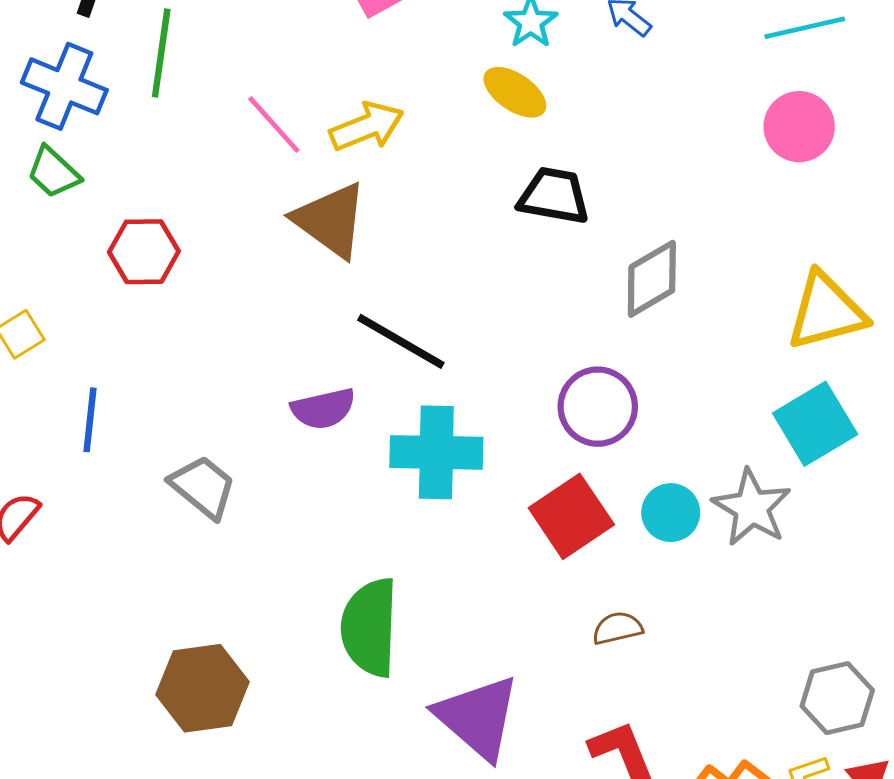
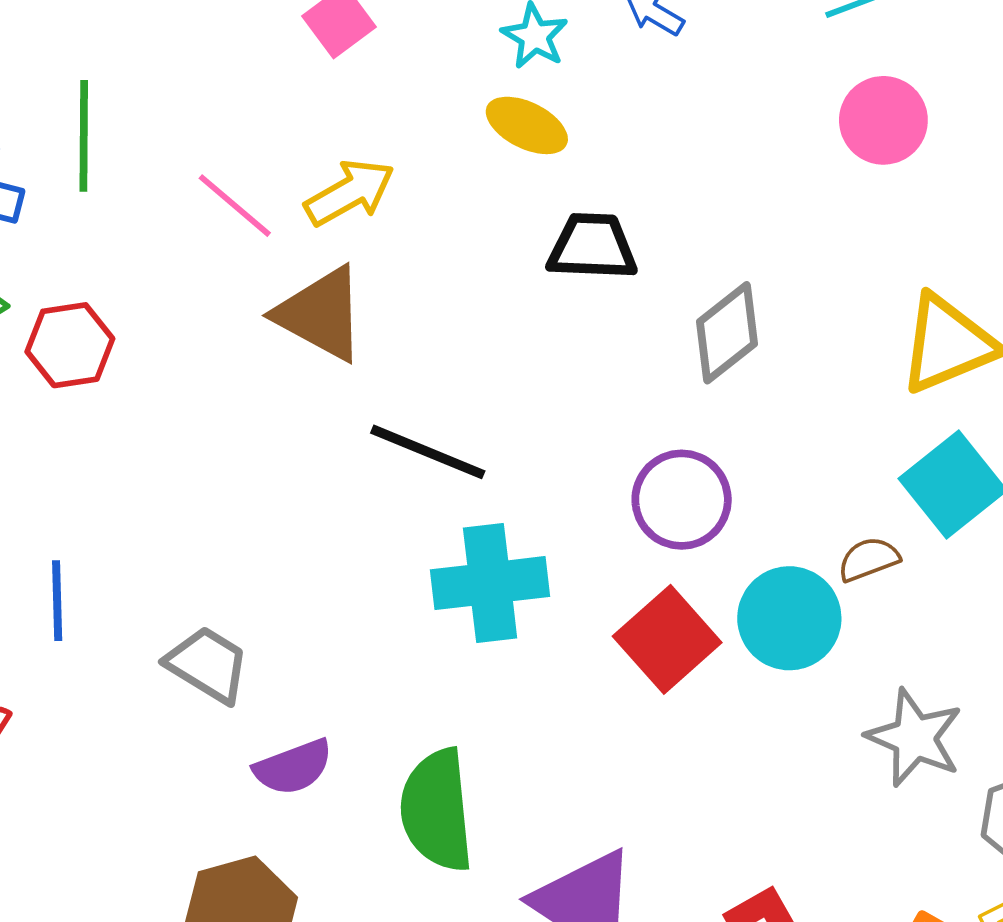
red hexagon: (144, 252) -> (70, 345), moved
purple semicircle: (323, 409) -> (293, 767), moved
gray star: (752, 508) -> (915, 738), moved
cyan circle: (671, 513) -> (789, 618), size x1.4
brown semicircle: (618, 628) -> (869, 559), moved

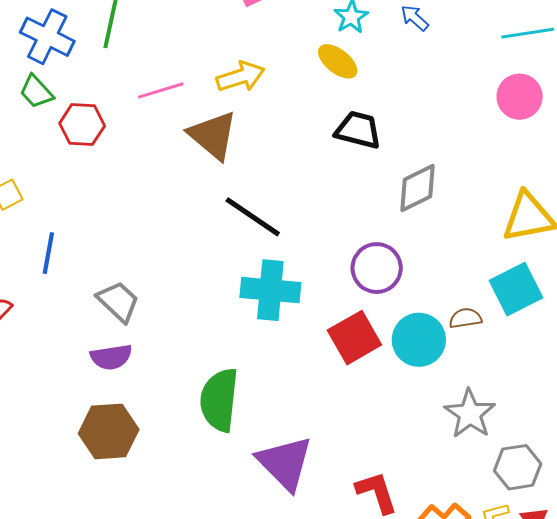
pink line: (235, 206) -> (161, 90), moved, turned -69
purple semicircle: (293, 767) -> (111, 357), moved

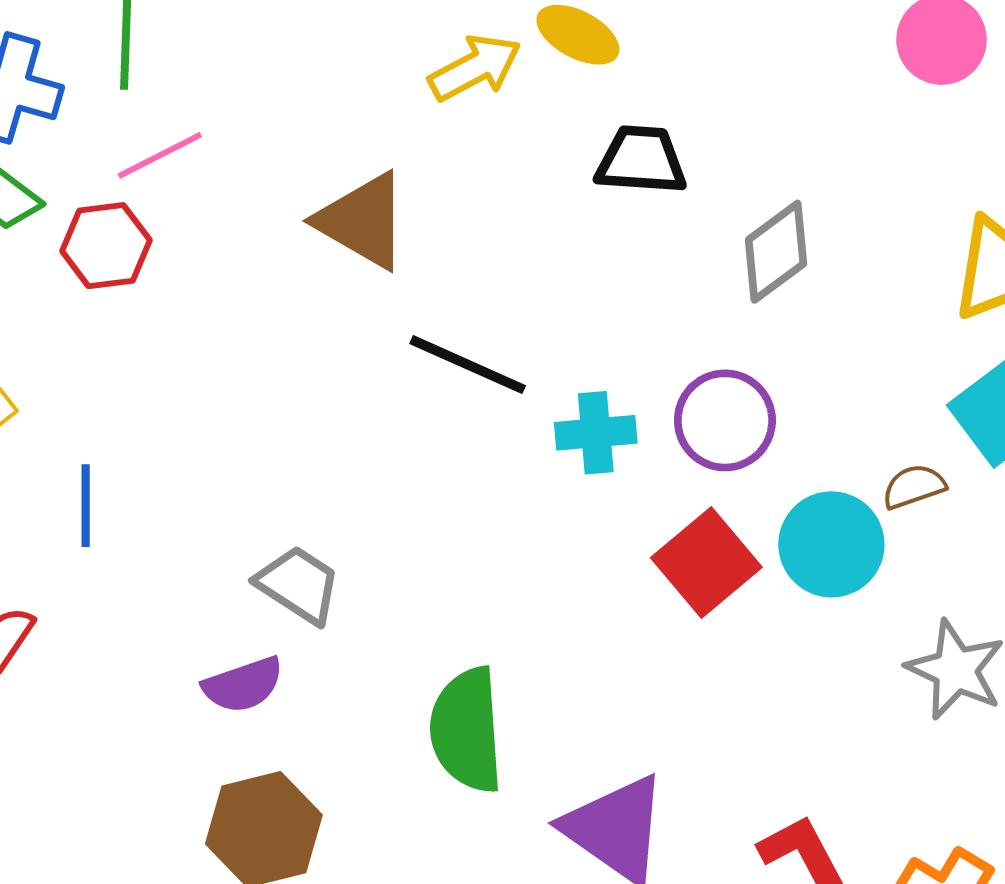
yellow arrow: (241, 77) -> (475, 68), moved
pink line: (161, 90) -> (160, 155), moved
cyan cross: (270, 290) -> (596, 433), moved, size x0.7
gray trapezoid: (118, 301) -> (299, 585), moved

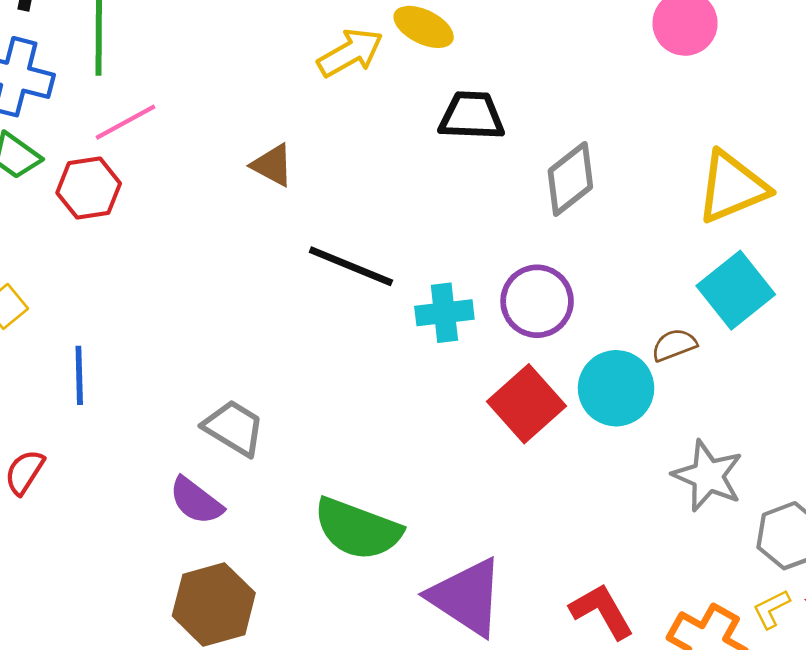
brown triangle: (362, 221) -> (272, 165), size x0.6
purple semicircle: (243, 685) -> (196, 501), turned 58
green semicircle: (467, 730) -> (358, 529), turned -64

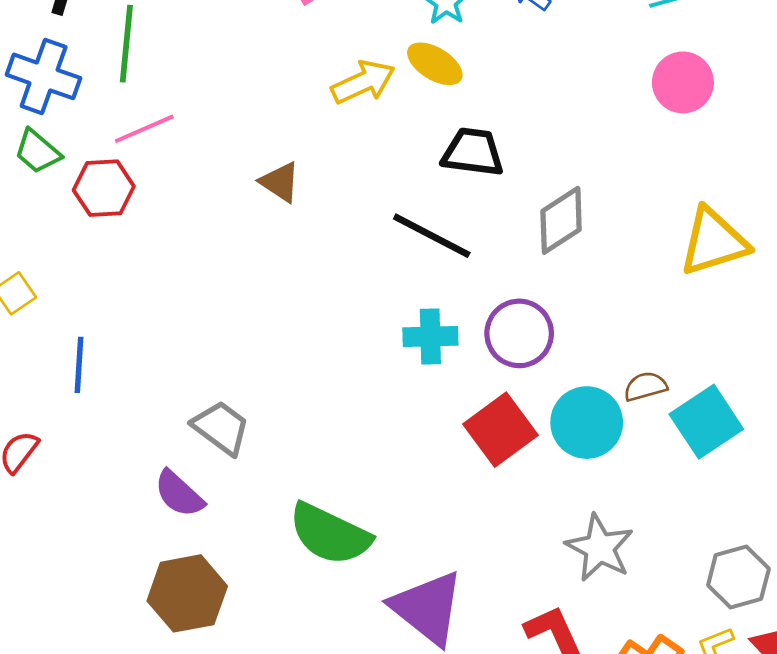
black line: (351, 266) -> (432, 236), moved
cyan square: (736, 290) -> (706, 422), moved
gray star: (708, 476) -> (600, 548), moved

